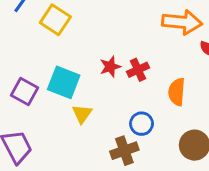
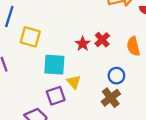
yellow square: (55, 20) -> (30, 37), moved
purple square: (25, 92) -> (56, 96), moved, turned -30

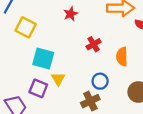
red star: (83, 44) -> (71, 14), moved
purple square: (56, 96) -> (38, 88), turned 30

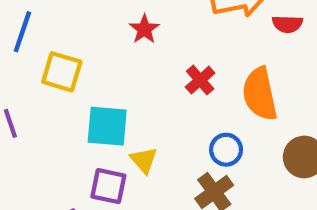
orange semicircle: (122, 57) -> (260, 94), size x1.4

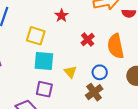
yellow square: (62, 72) -> (36, 36), moved
yellow triangle: (144, 160) -> (70, 72), moved

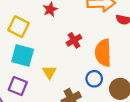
blue circle: (100, 72) -> (94, 79), moved

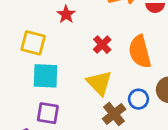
yellow triangle: (49, 72) -> (99, 83), moved, size x1.5
blue circle: (94, 79) -> (138, 99), moved

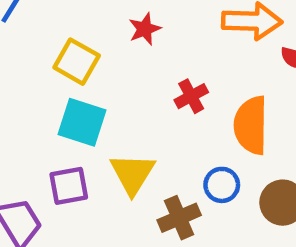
yellow triangle: (99, 83) -> (133, 174), moved
blue circle: (138, 99) -> (222, 185), moved
purple square: (48, 113) -> (69, 186), turned -35

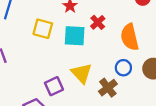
red cross: (191, 96) -> (98, 22), moved
cyan square: (82, 122) -> (75, 36), moved

